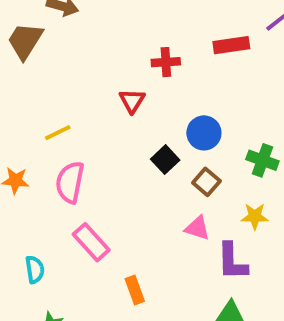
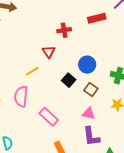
yellow line: (58, 133) -> (32, 71), moved
pink rectangle: (91, 242) -> (49, 117), moved
purple L-shape: (232, 262) -> (91, 136), moved

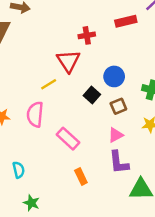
red triangle: (49, 52) -> (68, 61), size x1.5
brown square: (91, 89) -> (118, 106), turned 32
pink triangle: (89, 114) -> (116, 135), turned -40

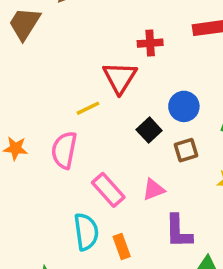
pink triangle: (116, 135) -> (154, 190), moved
cyan semicircle: (19, 170) -> (86, 232), moved, size x1.5

